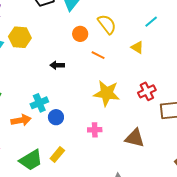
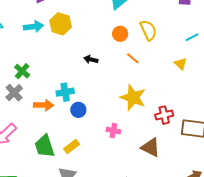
yellow triangle: (137, 47) -> (181, 64), moved
red cross: (147, 91) -> (164, 115), moved
green trapezoid: (31, 160) -> (45, 146), turned 90

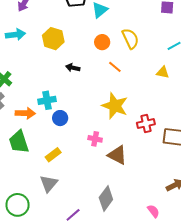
yellow hexagon: (61, 24) -> (53, 39), moved
yellow triangle: (181, 64) -> (163, 72), turned -32
green trapezoid: (45, 146) -> (19, 142), moved
brown triangle: (151, 147) -> (117, 155), moved

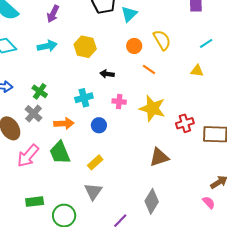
cyan cross: (47, 100) -> (84, 98), moved
pink cross: (95, 139) -> (119, 102), moved
brown triangle: (117, 155) -> (159, 157), turned -40
pink semicircle: (153, 211) -> (209, 202), moved

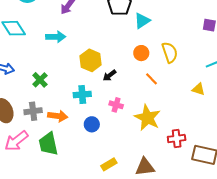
yellow hexagon: (85, 47) -> (91, 60), moved
black arrow: (107, 74) -> (109, 75), turned -56
gray cross: (33, 114) -> (33, 111), moved, turned 30
yellow rectangle: (95, 162) -> (109, 164), moved

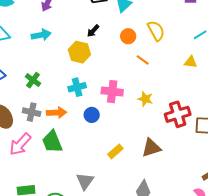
black arrow: (109, 75) -> (93, 31), moved
pink cross: (116, 105) -> (112, 92), size x1.5
gray cross: (33, 111) -> (32, 112), turned 30
yellow star: (147, 118) -> (145, 99), size x0.6
red cross: (177, 138) -> (178, 114), size x1.4

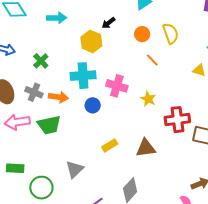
cyan cross: (77, 87) -> (83, 76), size x1.4
green trapezoid: (52, 142) -> (49, 125), turned -90
pink arrow: (20, 144) -> (17, 122), turned 30

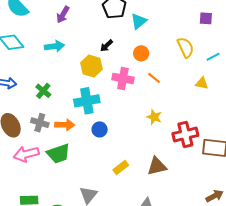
yellow semicircle: (171, 33) -> (185, 47), moved
pink cross: (117, 86) -> (123, 79), moved

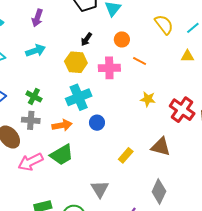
gray cross: (40, 123) -> (31, 120), moved
red cross: (185, 135) -> (182, 110), turned -30
brown triangle: (157, 166) -> (161, 147), turned 40

